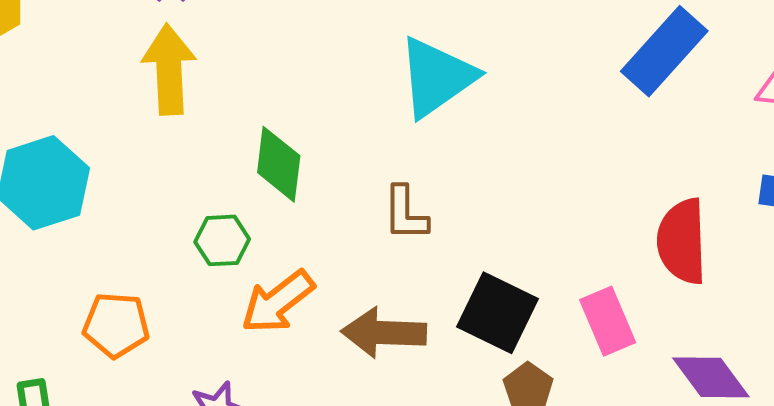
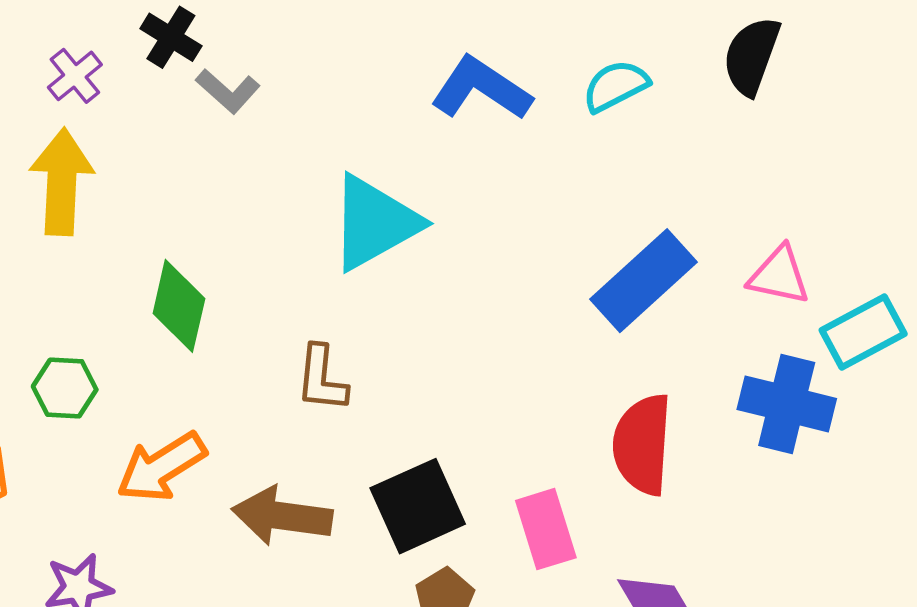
blue rectangle: (664, 51) -> (644, 281), moved
green hexagon: (222, 240) -> (65, 388), moved
black square: (497, 313) -> (418, 506), turned 34

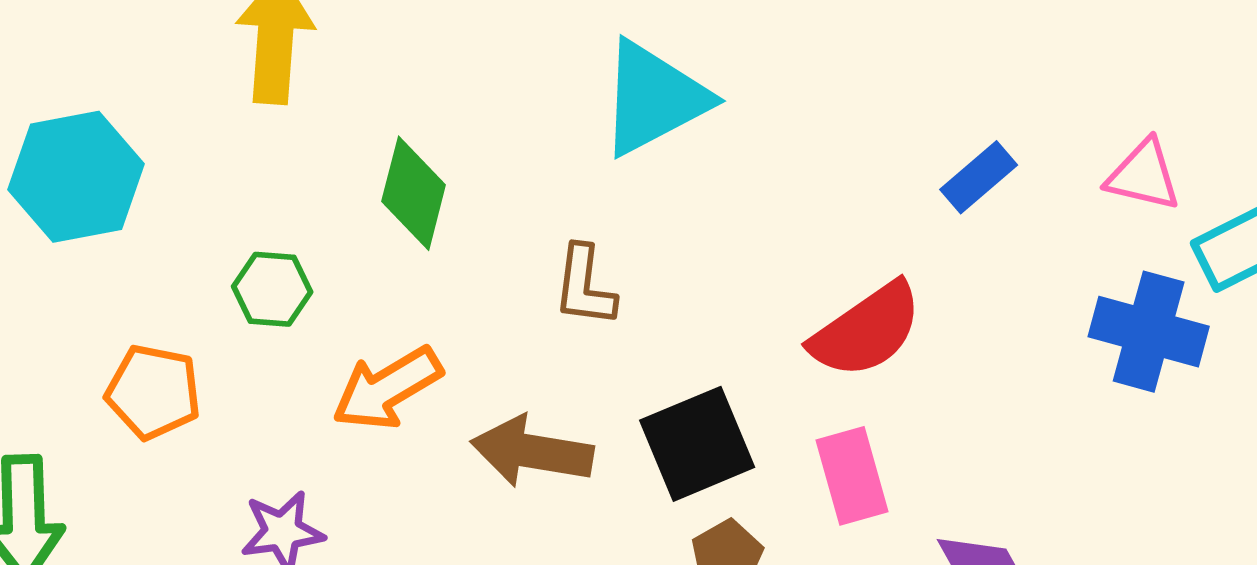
blue rectangle: (644, 281) -> (979, 177), size x0.6
red semicircle: (642, 444) -> (866, 330), moved, turned -130

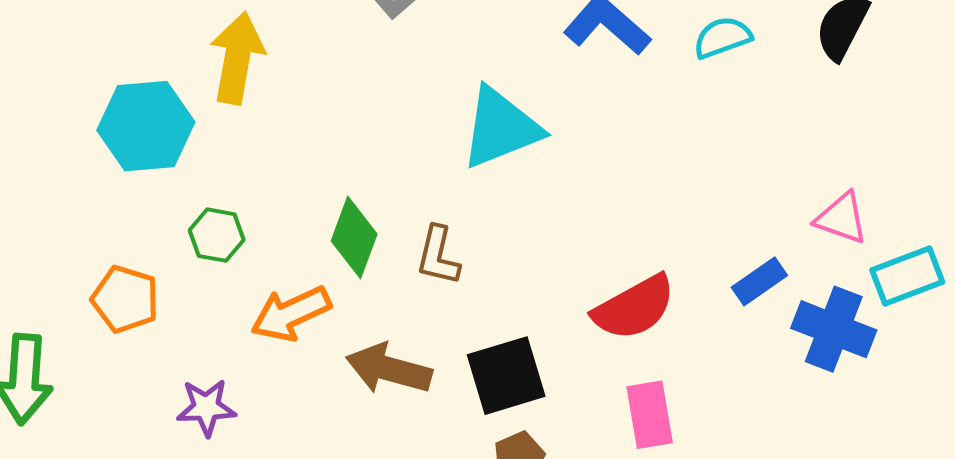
cyan hexagon: (76, 177) -> (146, 126), moved
blue rectangle: (979, 177) -> (759, 281), moved
green diamond: (414, 193) -> (354, 237), moved
pink rectangle: (852, 476) -> (650, 415), moved

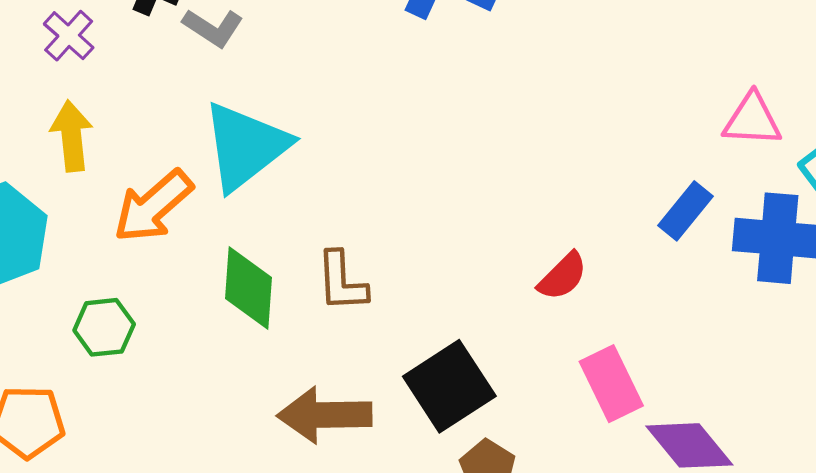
yellow arrow: (237, 58) -> (72, 136), size x0.7
cyan triangle: (501, 128) -> (245, 146), moved
red semicircle: (634, 308) -> (563, 276), size x0.6
orange arrow: (291, 314) -> (153, 206), moved

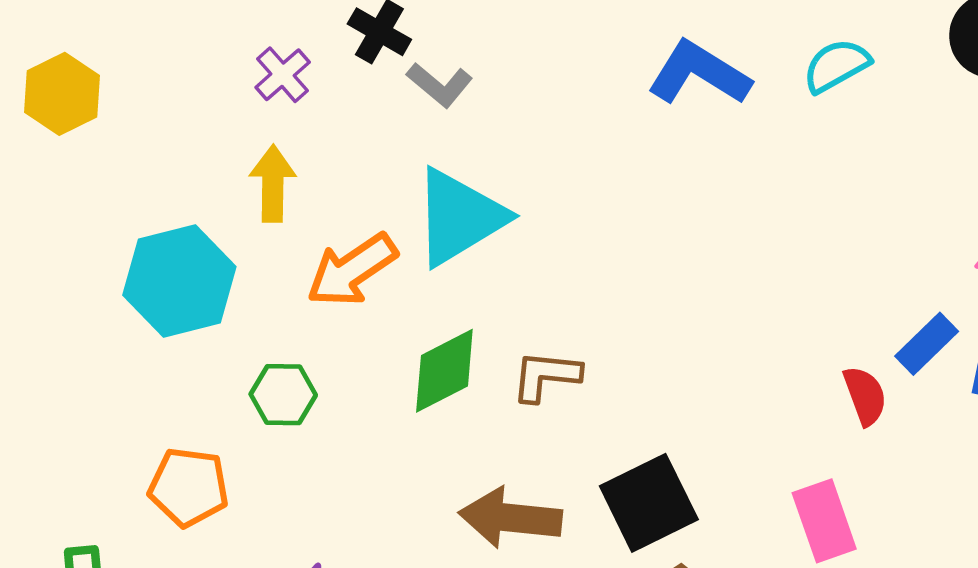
red semicircle: (563, 276) -> (865, 396), moved, turned -72
brown L-shape: (342, 282) -> (546, 376), turned 92
green diamond: (249, 288) -> (444, 371), turned 52

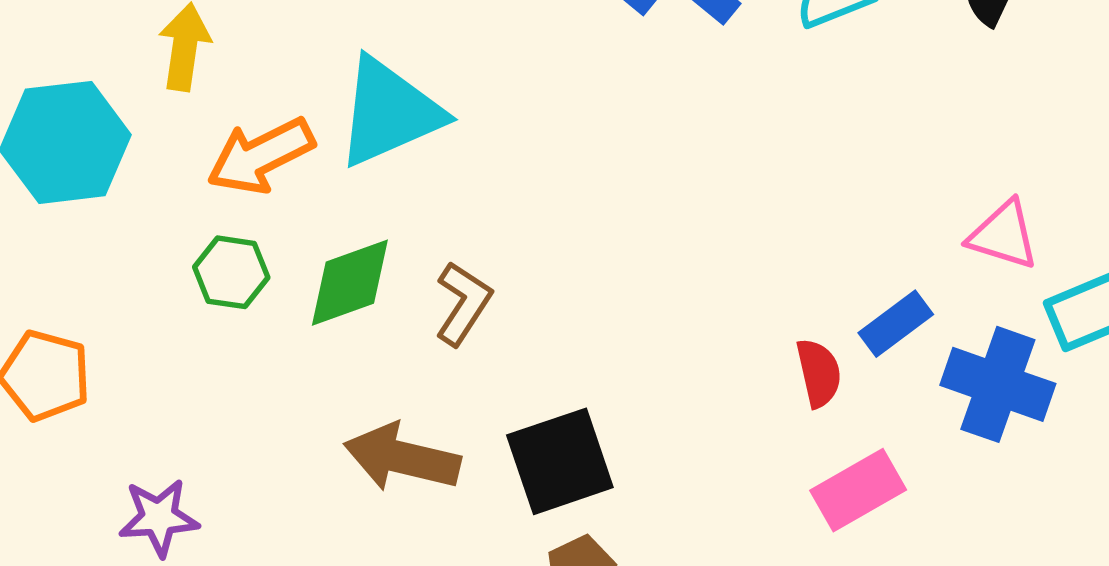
brown L-shape: (546, 376) -> (463, 303), turned 110
green hexagon: (283, 395) -> (231, 272), moved
pink rectangle: (824, 521) -> (858, 490), moved, turned 72

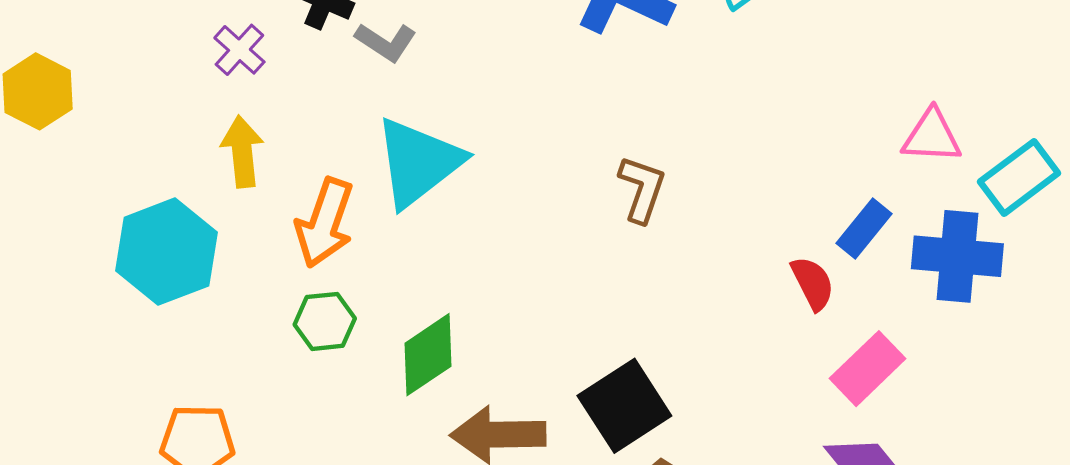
orange arrow: (261, 156) -> (325, 223), turned -30
green diamond: (350, 283) -> (428, 355), moved
brown L-shape: (463, 303) -> (642, 189), moved

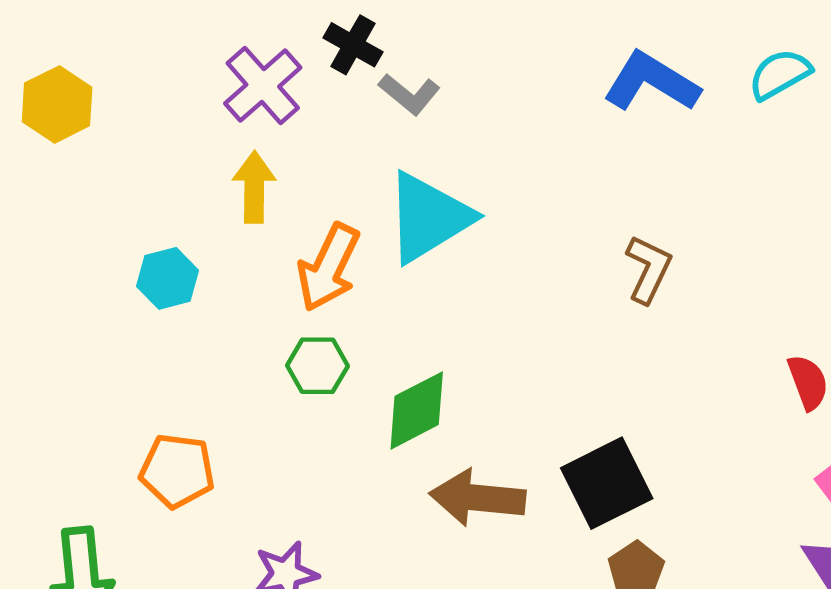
purple cross: (239, 50) -> (263, 86), size x1.5
cyan hexagon: (167, 252) -> (168, 278), size x0.6

